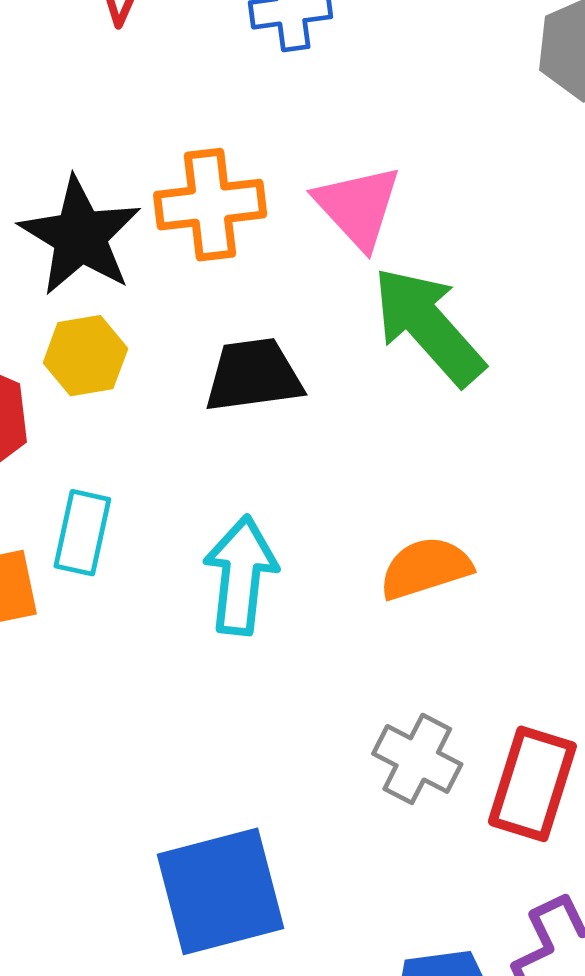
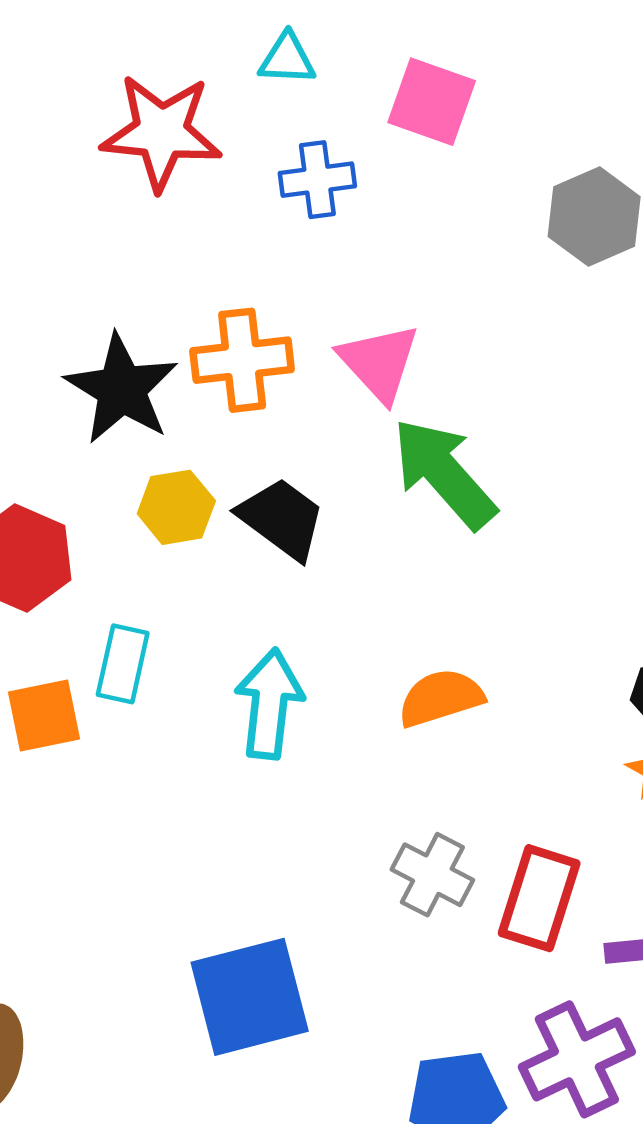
yellow hexagon: (85, 356) -> (176, 507), moved
black trapezoid: (253, 375) -> (282, 519), turned 44

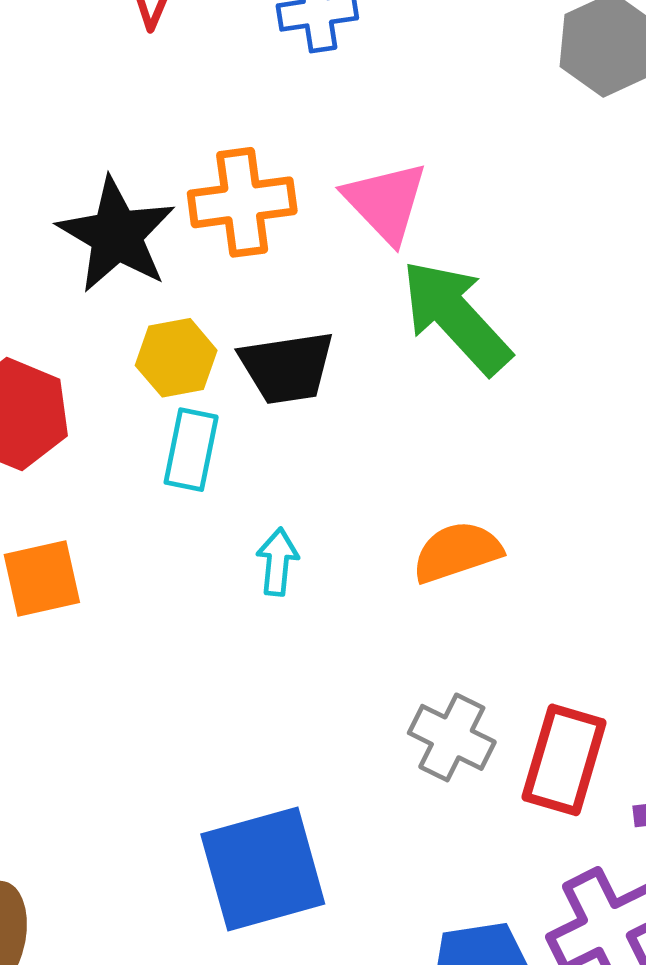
black trapezoid: (282, 519) -> (287, 367), turned 136
cyan rectangle: (123, 664) -> (191, 450), moved
cyan arrow: (269, 704) -> (277, 562), size x0.6

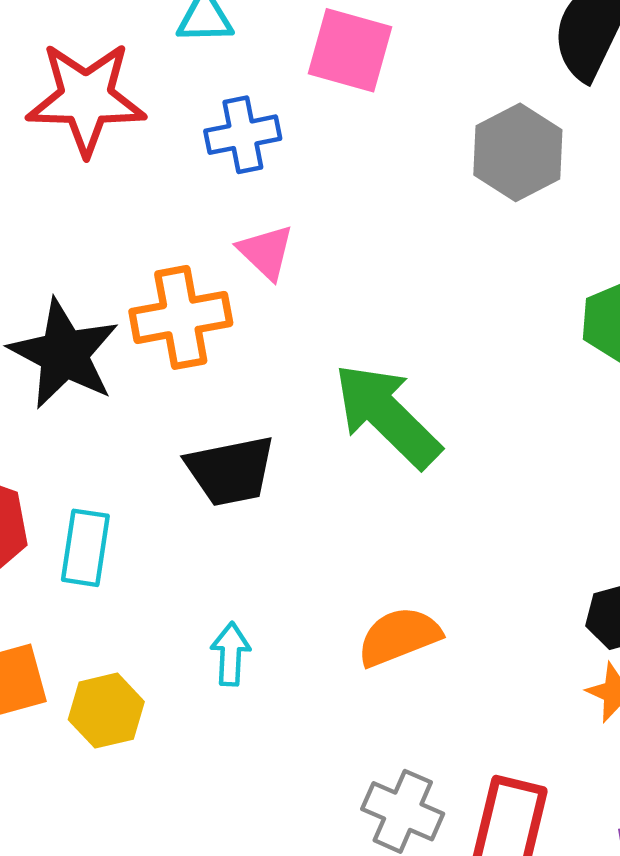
pink triangle: (386, 202) -> (266, 252), moved, size x0.7
yellow hexagon: (176, 358) -> (106, 711), moved
cyan rectangle: (191, 450) -> (85, 548), moved

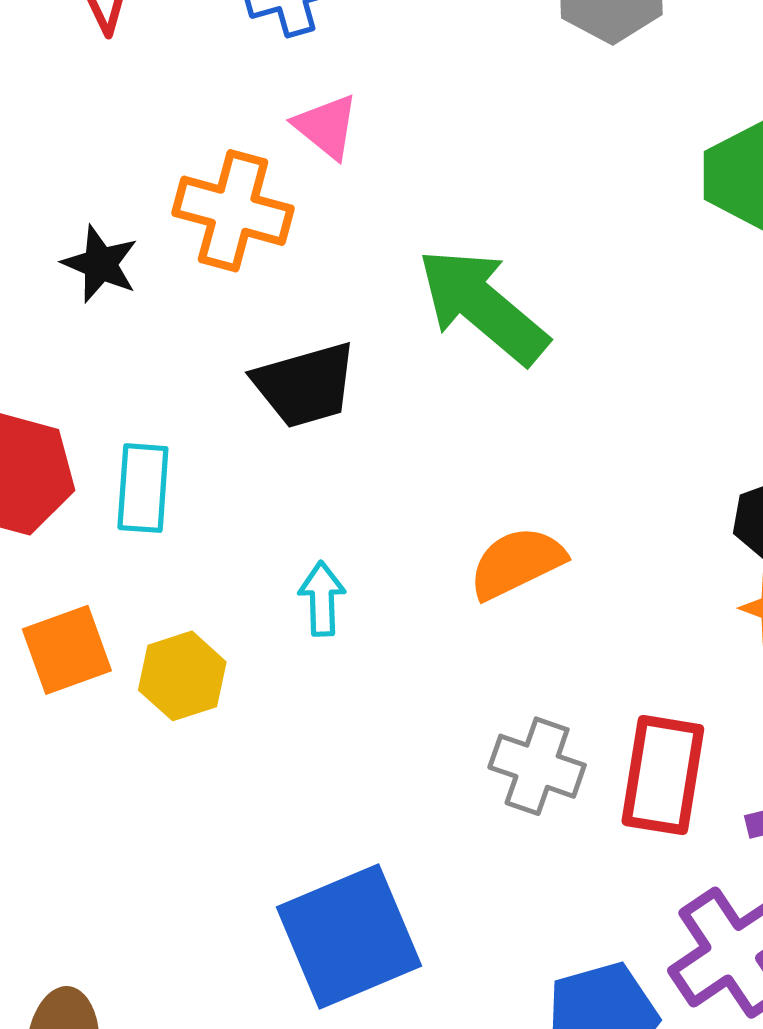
orange cross: (181, 317) -> (233, 211), turned 30
black star: (64, 354) -> (100, 264), size x0.6

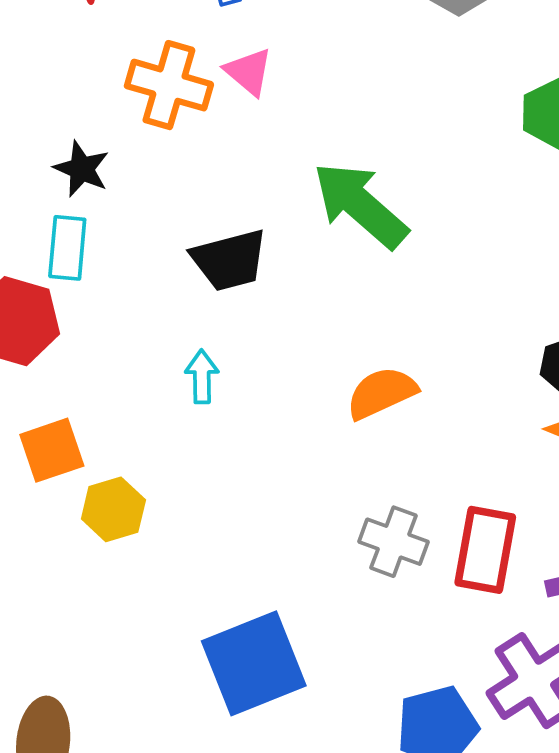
orange cross: (233, 211) -> (169, 85), moved
cyan rectangle: (143, 488) -> (67, 248), moved
cyan arrow: (322, 599) -> (202, 377), moved
yellow hexagon: (182, 676) -> (113, 509), moved

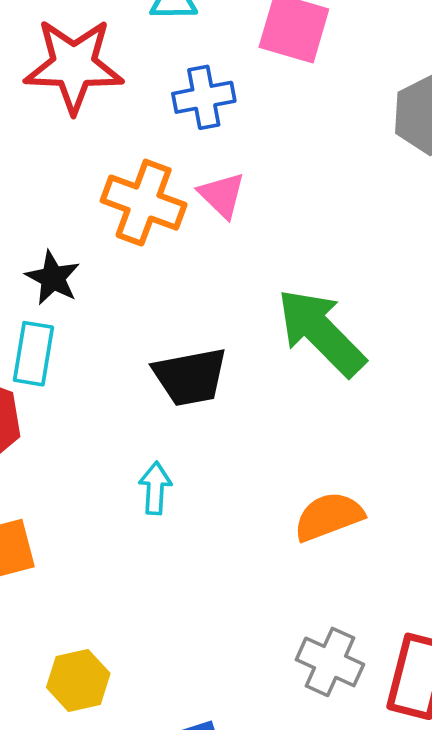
yellow hexagon: (113, 509) -> (78, 680), moved

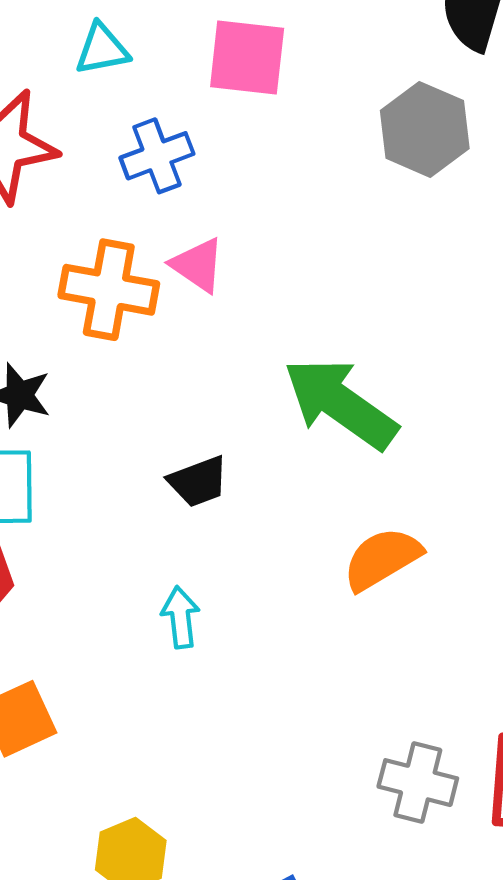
black trapezoid: (190, 377) -> (198, 482), size x0.7
orange semicircle: (329, 517) -> (382, 559), moved

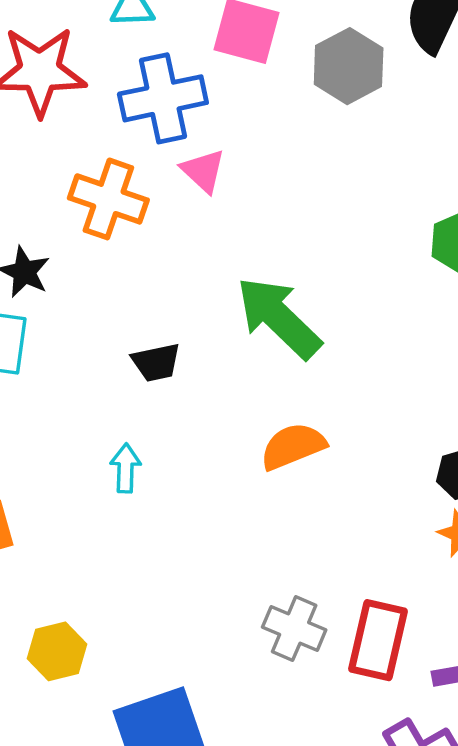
gray hexagon: (425, 129) -> (349, 66), moved
blue cross: (157, 156) -> (163, 98), size x1.5
pink triangle: (198, 265) -> (203, 171), moved

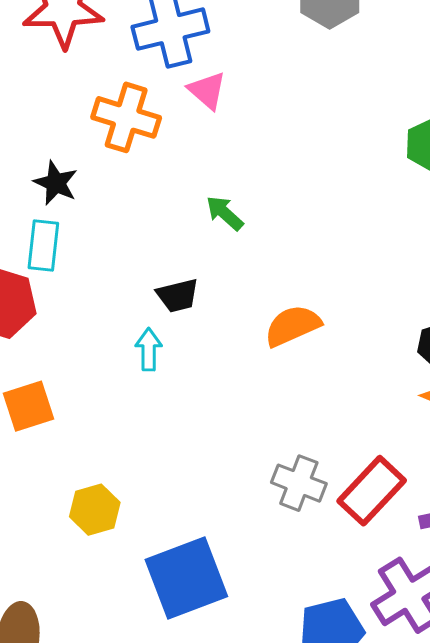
green arrow: (279, 318) -> (225, 213), moved, size x0.5
black trapezoid: (156, 362) -> (178, 295), moved
red rectangle: (378, 640) -> (372, 491), turned 32

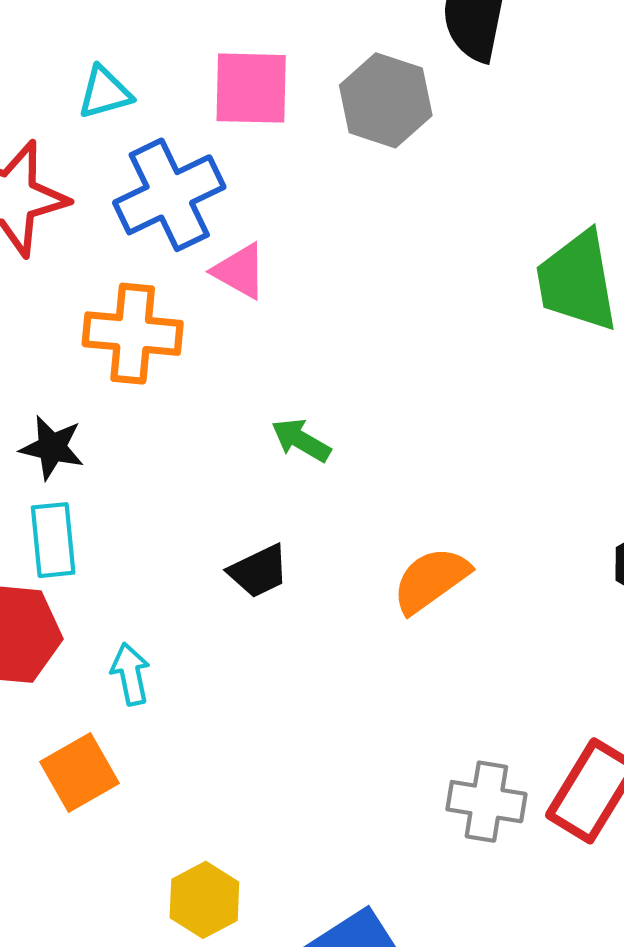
cyan arrow: (149, 349) -> (130, 674), moved

